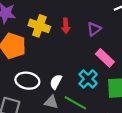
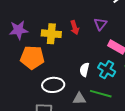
white semicircle: (56, 82) -> (84, 70), moved

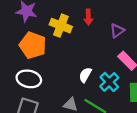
red arrow: (75, 28) -> (88, 17), moved
white ellipse: (53, 85) -> (29, 79), moved

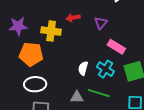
red arrow: (88, 17) -> (73, 18), turned 96

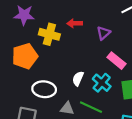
purple star: (18, 26) -> (24, 15), moved
orange pentagon: (31, 54) -> (25, 56), turned -30
white ellipse: (35, 84) -> (44, 89), moved

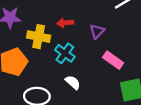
white semicircle: (78, 79) -> (73, 82), turned 112
cyan cross: (102, 83) -> (65, 53), moved

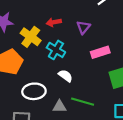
yellow cross: (39, 37) -> (31, 37), turned 30
pink rectangle: (113, 60) -> (100, 52), turned -48

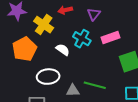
cyan cross: (56, 50) -> (82, 39), moved
white semicircle: (65, 76) -> (63, 50), moved

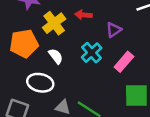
pink rectangle: (111, 37) -> (124, 62), turned -48
white semicircle: (63, 50) -> (56, 56), moved

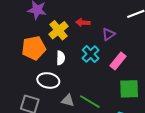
white semicircle: (56, 56) -> (61, 58), turned 40

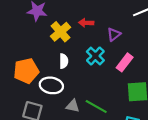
orange pentagon: (34, 48) -> (26, 71), moved

